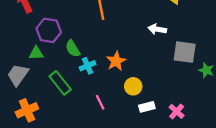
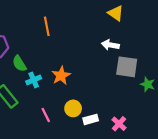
white arrow: (157, 29) -> (110, 45), moved
yellow circle: (133, 86) -> (73, 108), moved

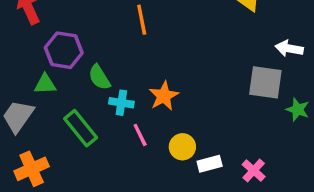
white arrow: (110, 45) -> (289, 48), moved
cyan cross: (34, 80) -> (121, 103), turned 32
pink line: (46, 115) -> (140, 135), moved

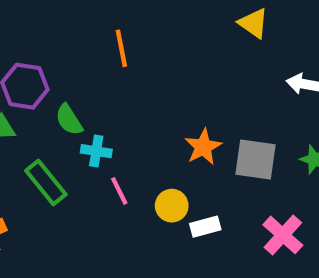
gray square: (265, 82) -> (256, 159), moved
orange star: (164, 96) -> (203, 147), moved
pink cross: (254, 171) -> (283, 235), moved, size x1.4

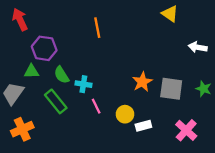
green semicircle: (69, 120) -> (61, 75), moved

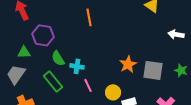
green triangle: (31, 71) -> (24, 52), moved

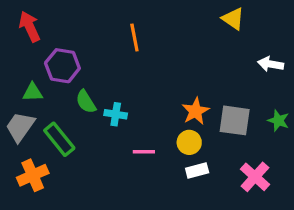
green rectangle: (53, 81) -> (59, 139), moved
pink line: (88, 85) -> (144, 152), moved, turned -64
yellow circle: (113, 92) -> (189, 142), moved

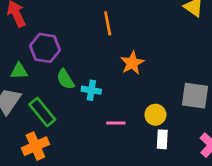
orange star: (195, 111) -> (132, 63), moved
white rectangle: (197, 171) -> (162, 139), turned -72
orange cross: (33, 175) -> (35, 146), moved

